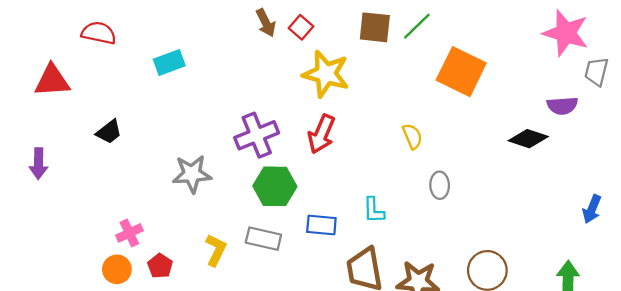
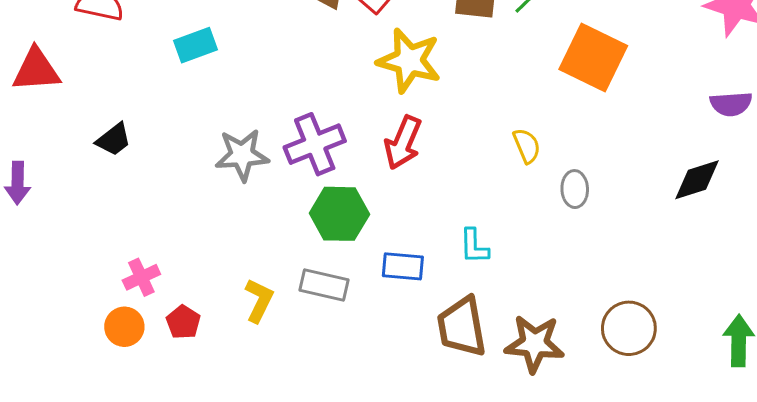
black diamond: (528, 139) -> (697, 180), moved, turned -36
gray star: (192, 174) -> (242, 155), moved
gray ellipse: (440, 185) -> (575, 189), moved

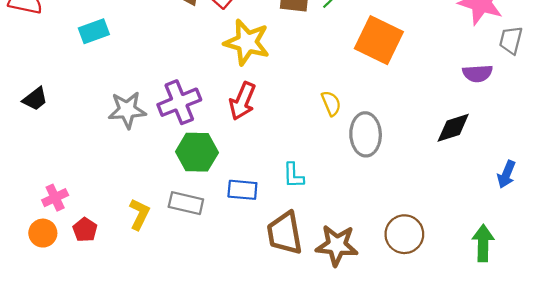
gray ellipse: (575, 189) -> (366, 134), size x1.6

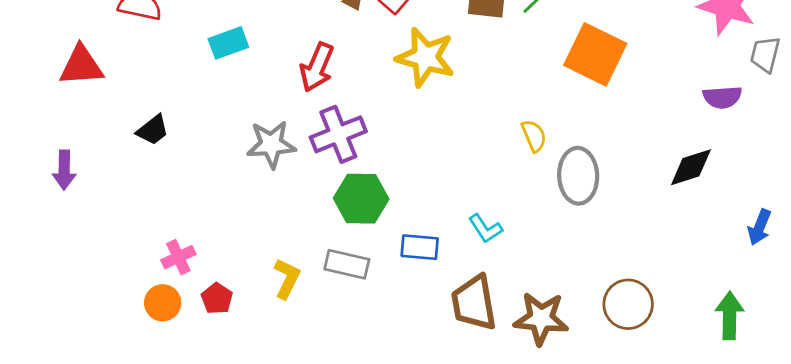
red arrow: (242, 101) -> (317, 67), moved
cyan L-shape: (293, 175) -> (485, 229), turned -32

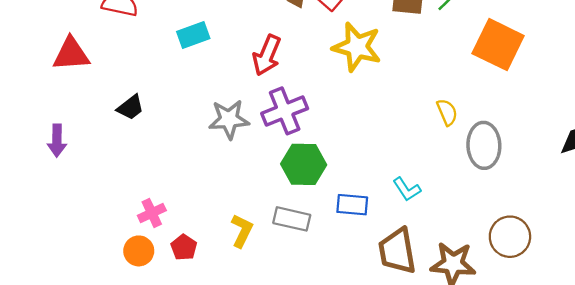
brown circle: (628, 304) -> (510, 237), moved

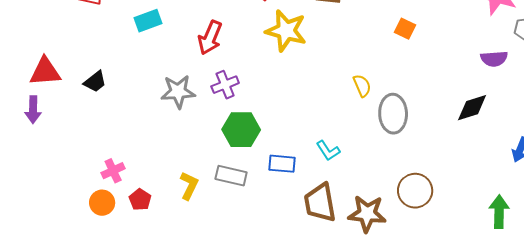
orange square: (498, 45) -> (405, 29), size x0.5
red triangle: (71, 54) -> (45, 72), moved
purple cross: (285, 111) -> (225, 85), size x0.7

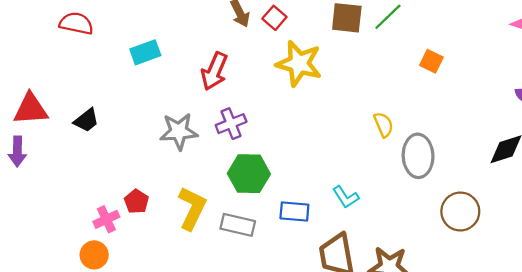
yellow L-shape: (189, 186) -> (192, 208), moved, size x1.4
brown circle: (415, 191) -> (460, 212), moved
red pentagon: (140, 200) -> (136, 201), moved

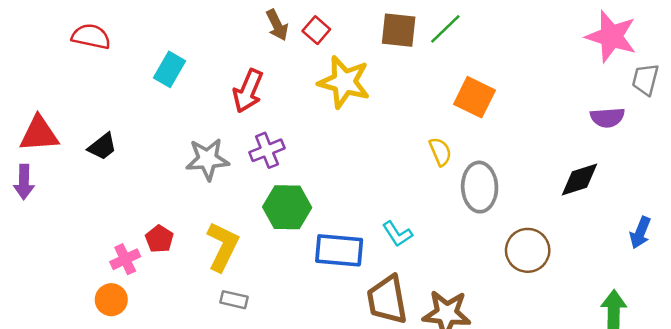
cyan rectangle: (145, 52) -> (169, 69), turned -40
orange square: (431, 61) -> (474, 97), moved, size x1.5
blue rectangle: (294, 212) -> (339, 250), size x1.4
gray rectangle: (238, 225) -> (234, 300), moved, size x0.7

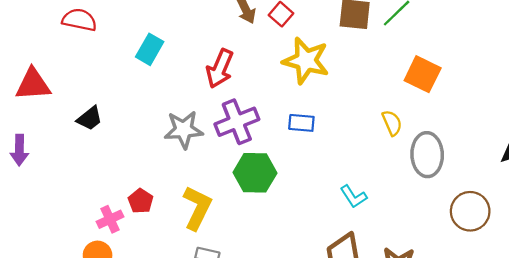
red triangle: (39, 134) -> (33, 84), moved
purple cross: (267, 150) -> (237, 122), size x1.4
blue rectangle: (339, 250) -> (301, 123), moved, size x0.6

